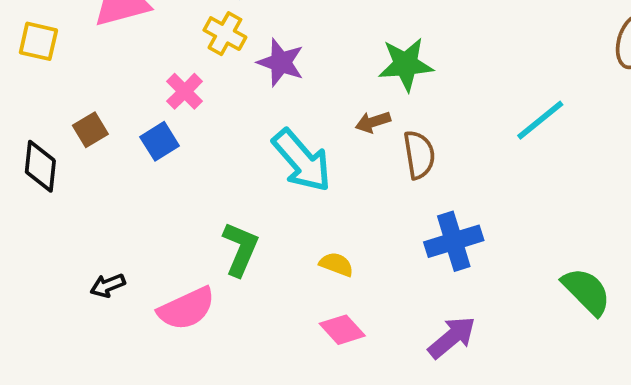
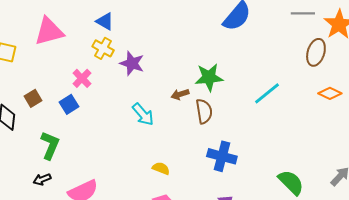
green star: (406, 64) -> (209, 77), moved
cyan arrow: (302, 161) -> (143, 114), size x0.7
blue cross: (454, 241) -> (222, 156), turned 32
green L-shape: (240, 249) -> (50, 145), moved

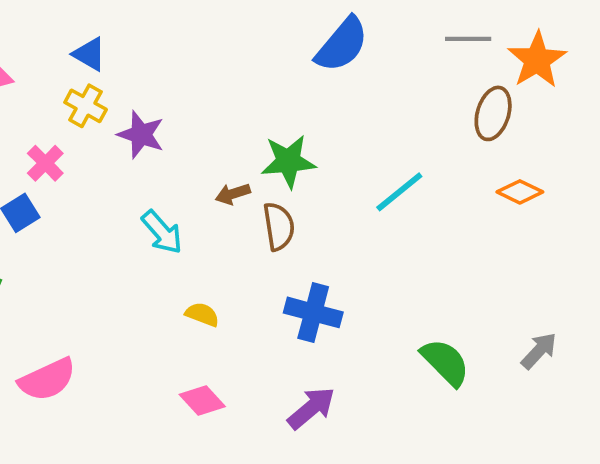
yellow semicircle: (161, 168) -> (202, 314), moved

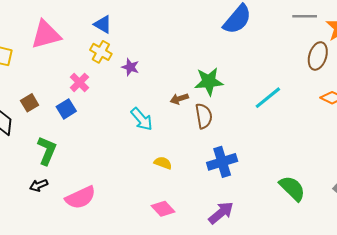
purple star: (141, 135) -> (130, 67), size x0.7
blue cross: (313, 312) -> (222, 162), turned -32

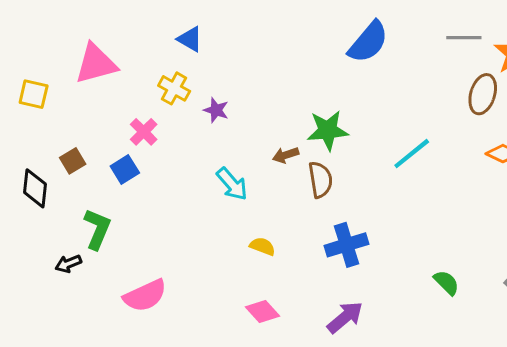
blue triangle: (103, 24) -> (190, 39), moved
black arrow: (39, 185) -> (68, 264), moved
green semicircle: (292, 188) -> (446, 283), size x0.7

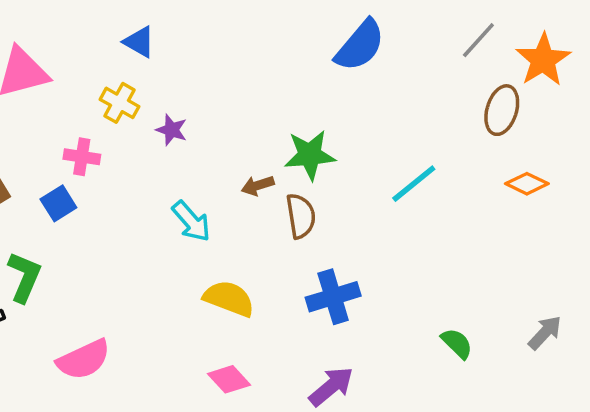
gray line: (464, 38) -> (478, 40), turned -48
pink cross: (144, 132) -> (82, 157), turned -36
yellow semicircle: (262, 246) -> (229, 299), size x1.6

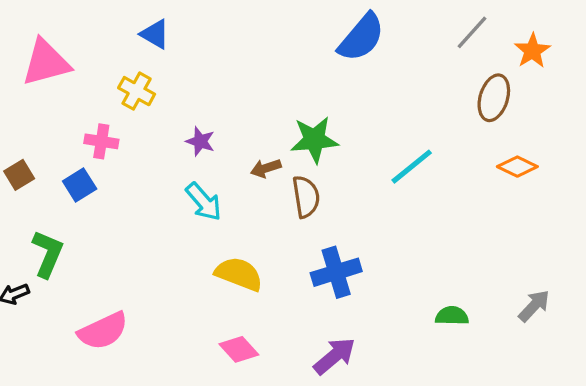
orange star: (543, 60) -> (532, 51), size x0.7
purple star: (172, 130) -> (200, 141), moved
green semicircle: (457, 343) -> (452, 316), turned -44

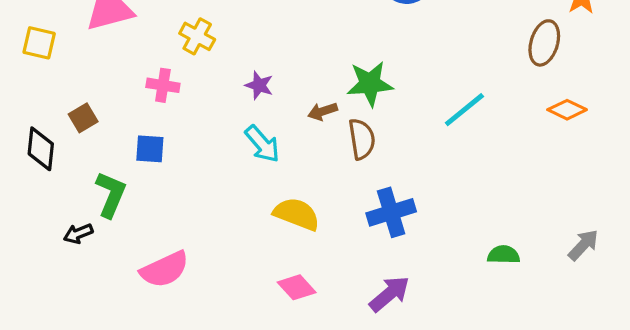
blue square: (80, 185) -> (150, 149), moved, turned 36

